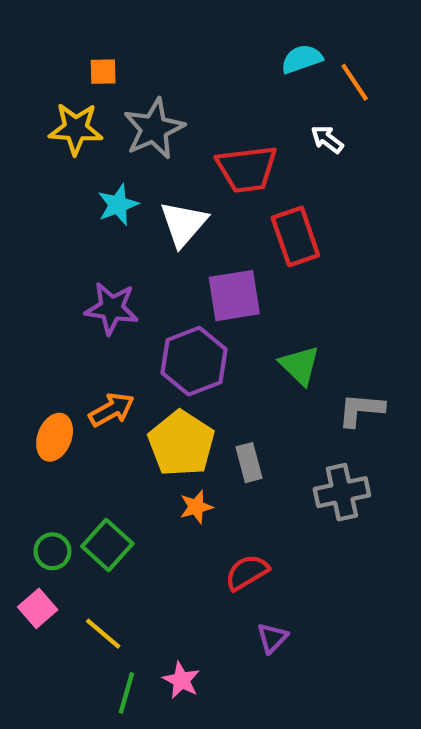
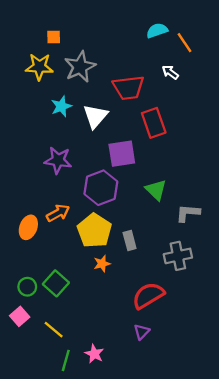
red semicircle: (247, 572) -> (148, 296), moved, size x1.4

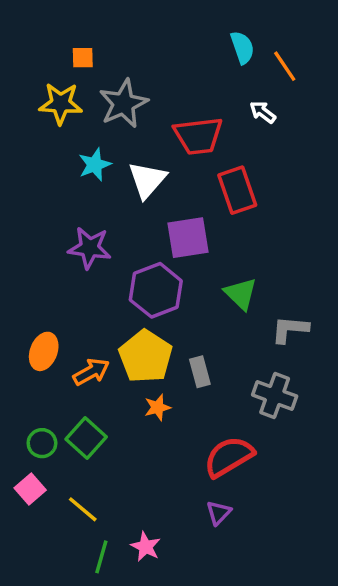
cyan semicircle: (157, 30) -> (242, 47), turned 90
orange arrow: (58, 213) -> (91, 372), moved
gray cross: (178, 256) -> (275, 396), turned 32

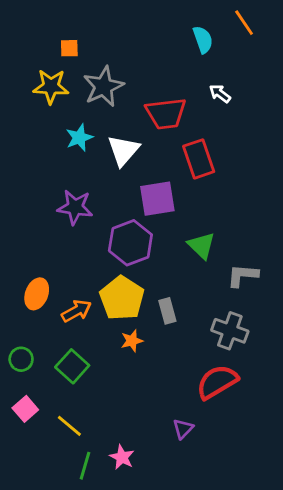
orange line: (285, 66) -> (244, 23), moved
green circle: (42, 443) -> (21, 359), moved
red semicircle: (229, 457) -> (217, 382), moved

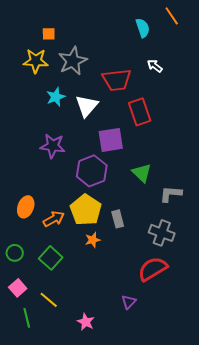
green line: (85, 466) -> (27, 318), moved, turned -30

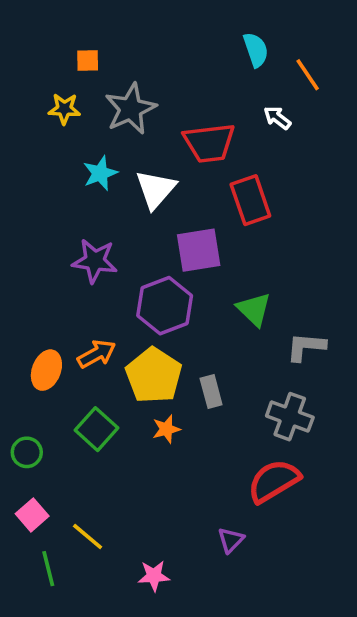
orange line: (172, 16) -> (308, 75), moved
yellow star: (36, 61) -> (64, 109), size x0.7
orange arrow: (54, 219) -> (97, 354), moved
green square: (51, 258) -> (97, 429), moved
pink star: (86, 322) -> (154, 576), turned -30

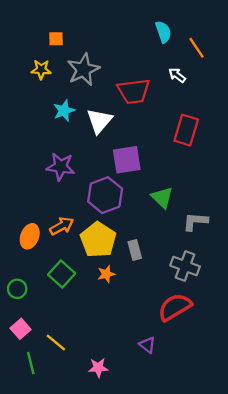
red rectangle: (250, 200) -> (186, 130), moved, turned 36
purple triangle: (231, 540) -> (147, 345), turned -36

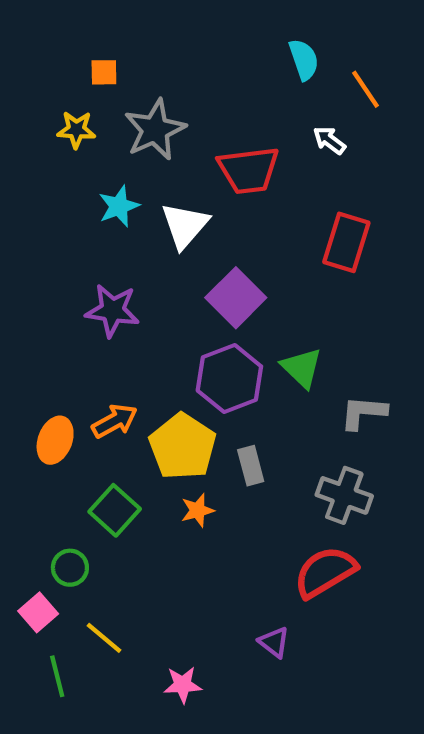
purple square: (127, 160) -> (236, 298), turned -36
purple hexagon: (105, 195) -> (229, 378), moved
green circle: (17, 289) -> (70, 568), moved

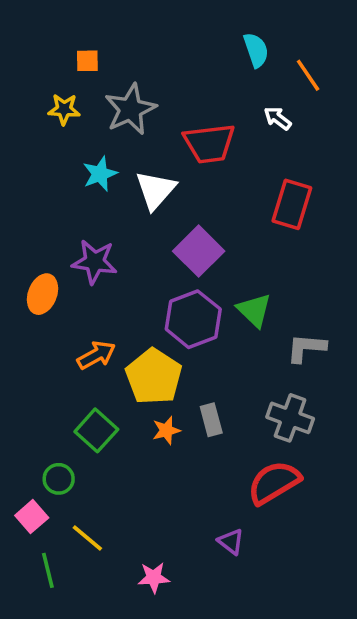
orange ellipse: (55, 440) -> (42, 294), moved
gray rectangle: (251, 466) -> (211, 420), moved

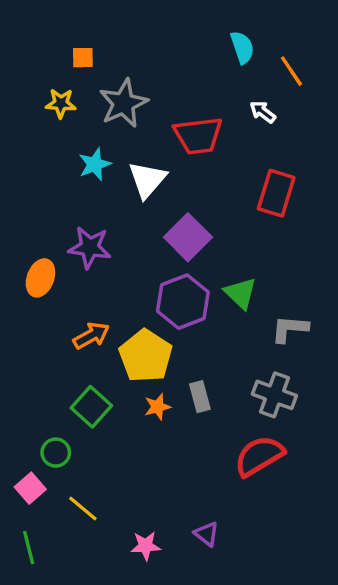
purple triangle: (231, 542) -> (207, 534), moved
green line: (48, 570) -> (29, 547), moved

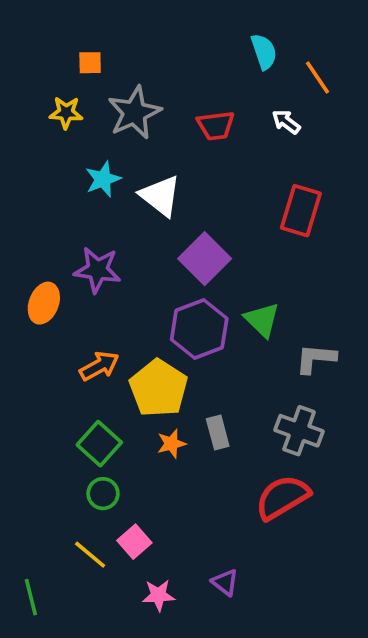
red trapezoid: (198, 136) -> (216, 126), moved, size x0.7
white triangle: (147, 180) -> (160, 196), turned -33
green circle: (56, 453) -> (103, 494), moved
pink square: (30, 488) -> (134, 542), moved

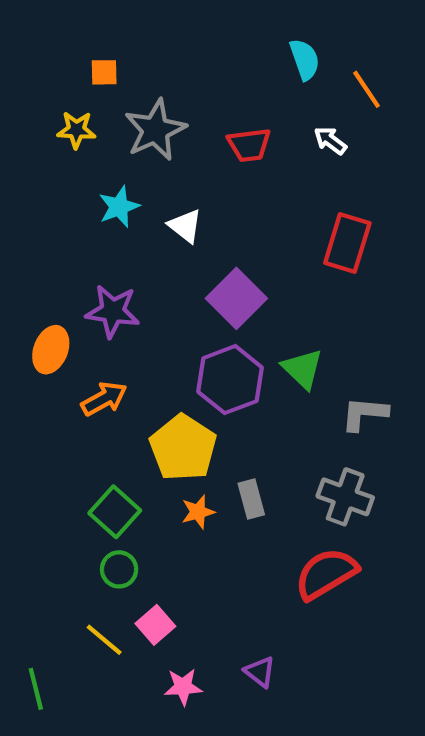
white triangle: (160, 196) -> (185, 226), size x0.7
orange arrow: (99, 366) -> (104, 399), moved

